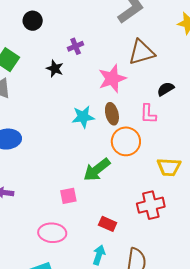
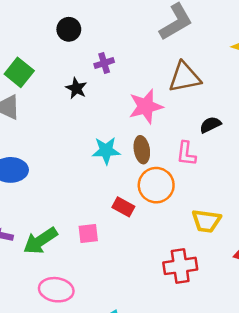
black circle: (33, 21) -> (69, 29), moved
green arrow: (97, 170) -> (40, 241), moved
pink square: (68, 196) -> (88, 234), moved
red rectangle: (108, 224) -> (123, 207), moved

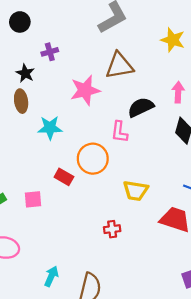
black semicircle: (210, 125) -> (141, 107), size x1.4
brown ellipse: (142, 150) -> (21, 101), moved
red cross: (180, 266) -> (112, 229), size x0.6

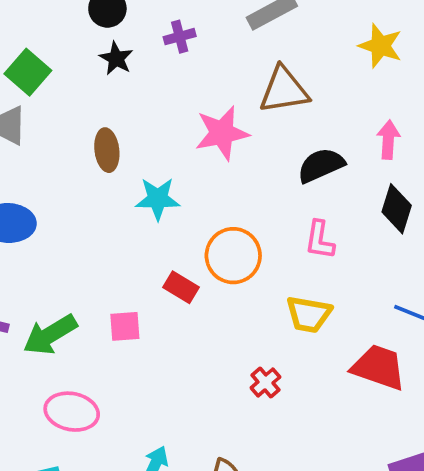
purple cross: (50, 52) -> (180, 37), moved
black star: (25, 73) -> (116, 58), moved
pink L-shape: (119, 132) -> (320, 240), moved
red cross: (112, 229) -> (265, 382), turned -35

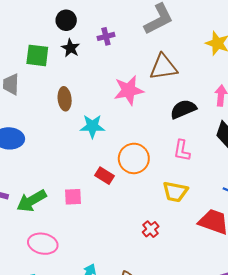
green square: (28, 72) -> (37, 55), moved, turned -35

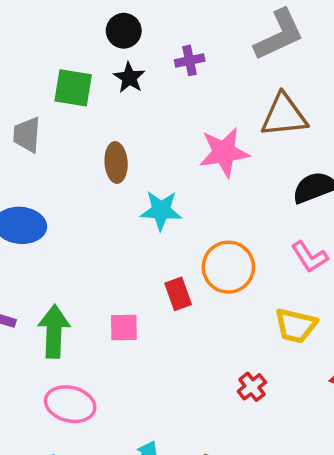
pink L-shape: (182, 151) -> (310, 257), turned -45
red rectangle: (105, 176) -> (178, 294), turned 36
green arrow: (31, 201) -> (54, 331), turned 120

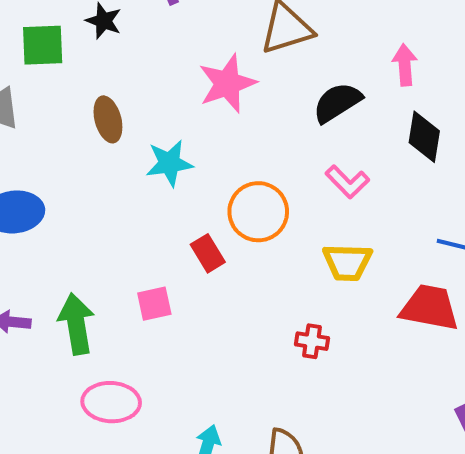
red cross: (252, 387) -> (312, 341), turned -32

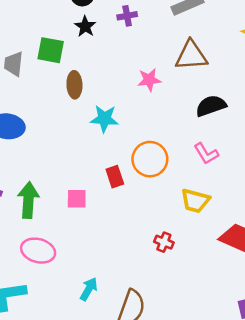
green square: (43, 45) -> (51, 50), moved
pink star: (227, 83) -> (149, 80), size x0.7

